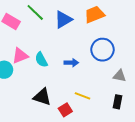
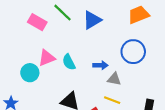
orange trapezoid: (94, 14) -> (138, 15), moved
gray triangle: (120, 76) -> (114, 79), moved

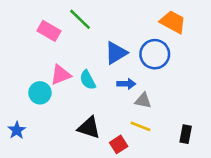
orange trapezoid: (138, 15) -> (173, 22), turned 50
blue triangle: (92, 20) -> (116, 53), moved
blue circle: (133, 52) -> (155, 54), moved

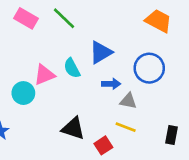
pink rectangle: (49, 31) -> (26, 18), moved
blue circle: (155, 54) -> (149, 68), moved
cyan semicircle: (88, 80) -> (72, 68), moved

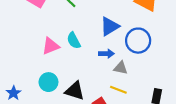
blue triangle: (101, 52) -> (110, 26), moved
cyan circle: (23, 93) -> (48, 82), moved

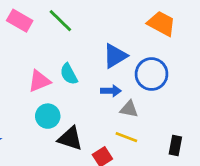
cyan circle: (48, 82) -> (48, 116), moved

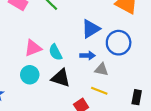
cyan semicircle: (69, 74) -> (55, 52), moved
cyan circle: (48, 116) -> (30, 75), moved
black triangle: (70, 139) -> (61, 78), moved

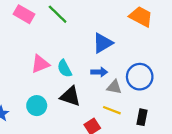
blue circle: (119, 43) -> (140, 77), moved
cyan circle: (30, 75) -> (37, 106), moved
black rectangle: (137, 97) -> (142, 117), moved

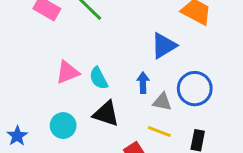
blue triangle: (103, 43) -> (164, 46), moved
blue arrow: (99, 72) -> (143, 83), turned -91

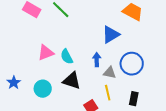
yellow line: (159, 131) -> (108, 93), turned 56
blue star: (17, 136) -> (14, 83), moved

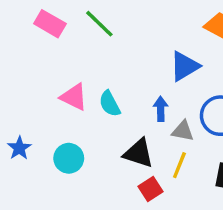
pink triangle: (46, 53) -> (74, 97), turned 48
black triangle: (72, 81) -> (139, 153), moved
yellow line: (108, 93) -> (179, 165), turned 35

